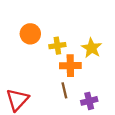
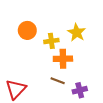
yellow star: (92, 48) -> (77, 33), moved
brown line: (64, 90) -> (58, 81), turned -56

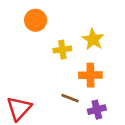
orange circle: (27, 30) -> (36, 20), moved
orange cross: (63, 59) -> (90, 75), moved

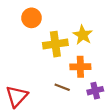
yellow cross: (62, 50) -> (55, 44), size x1.5
purple cross: (97, 110) -> (95, 91), moved

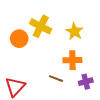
orange circle: (32, 18) -> (19, 39), moved
yellow cross: (55, 44) -> (41, 26), moved, turned 35

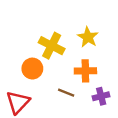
yellow cross: (41, 26) -> (52, 46), moved
orange circle: (19, 39) -> (32, 69), moved

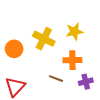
yellow star: (88, 37) -> (74, 31), turned 30
orange circle: (32, 69) -> (14, 49), moved

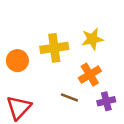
yellow cross: (44, 39) -> (54, 48), turned -35
orange cross: (72, 60) -> (90, 75), turned -30

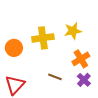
orange cross: (90, 75) -> (81, 59), moved
purple cross: (106, 101) -> (84, 80), turned -32

